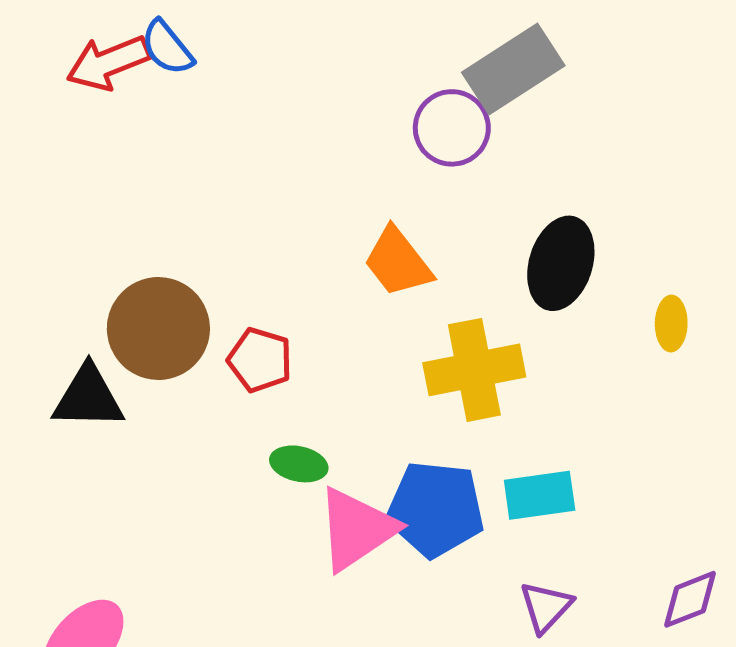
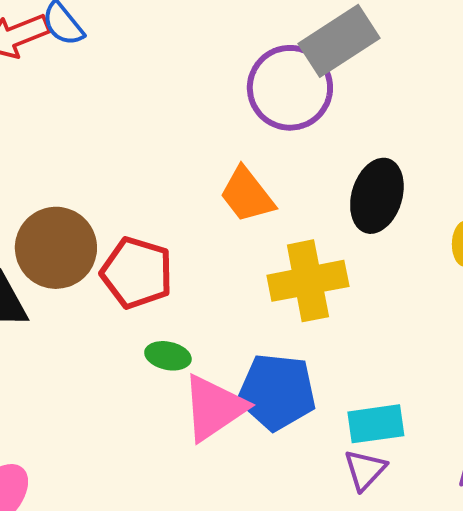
purple circle: (452, 128) -> (290, 88), size x1.4
red pentagon: (260, 360) -> (137, 273), size x1.4
cyan rectangle: (540, 495) -> (376, 424), moved

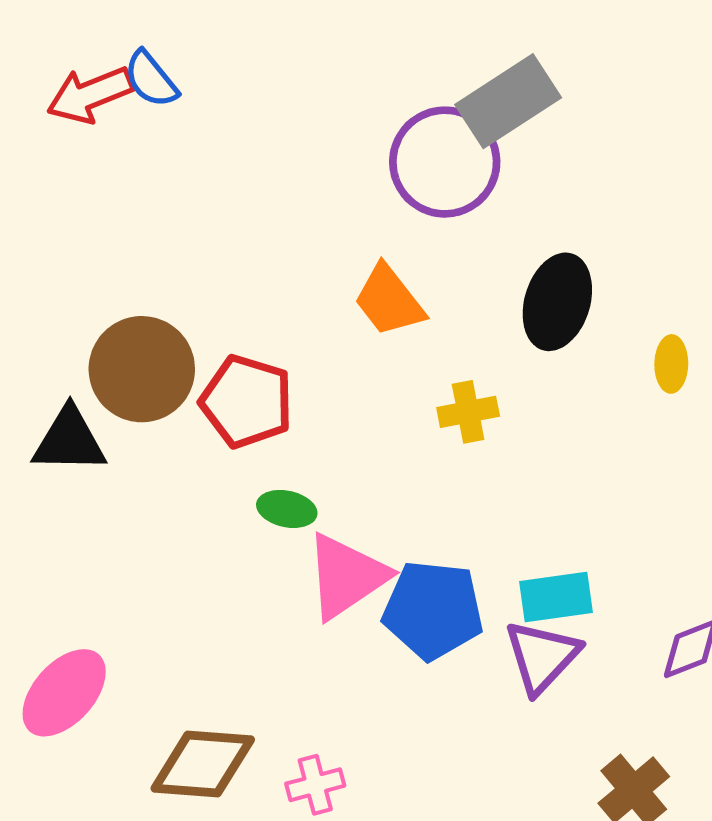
yellow cross: (308, 281) -> (468, 412), size x0.6
blue pentagon: (277, 392) -> (433, 610), moved
purple triangle: (365, 470) -> (542, 657), size x1.4

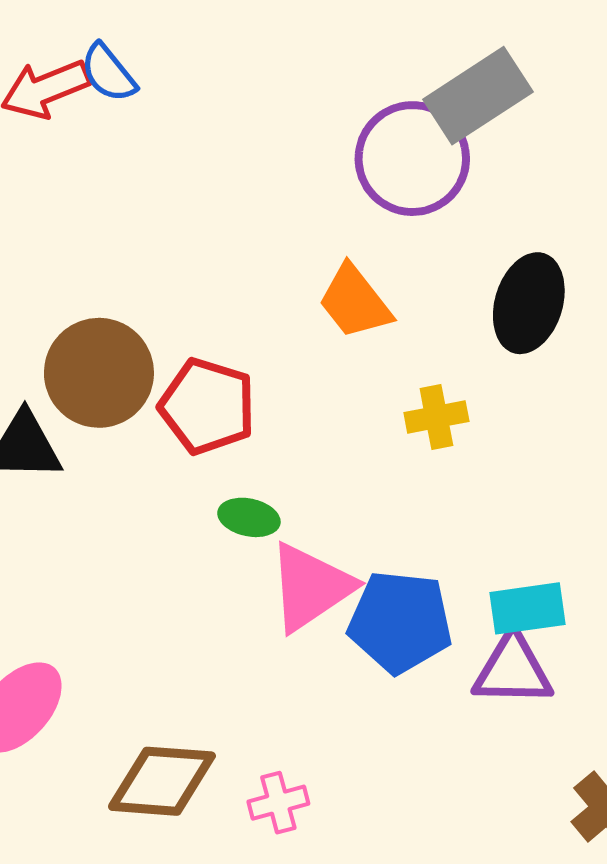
purple triangle: (542, 657) -> (513, 670), turned 48

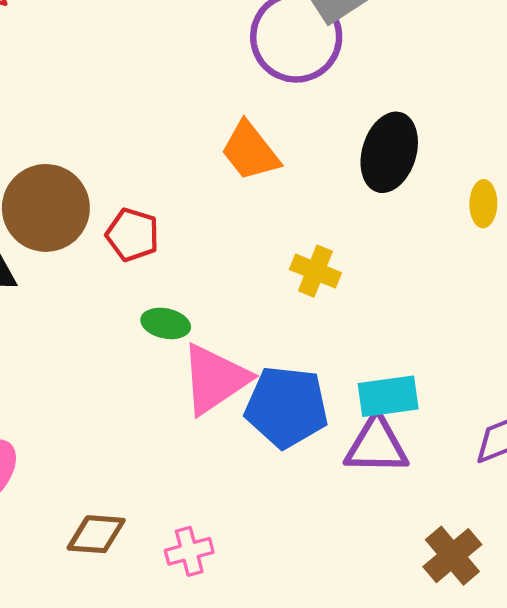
red pentagon: (207, 406) -> (132, 235), size x0.7
yellow cross: (436, 417) -> (315, 271), moved, turned 33
brown diamond: (162, 781) -> (96, 534), size x0.7

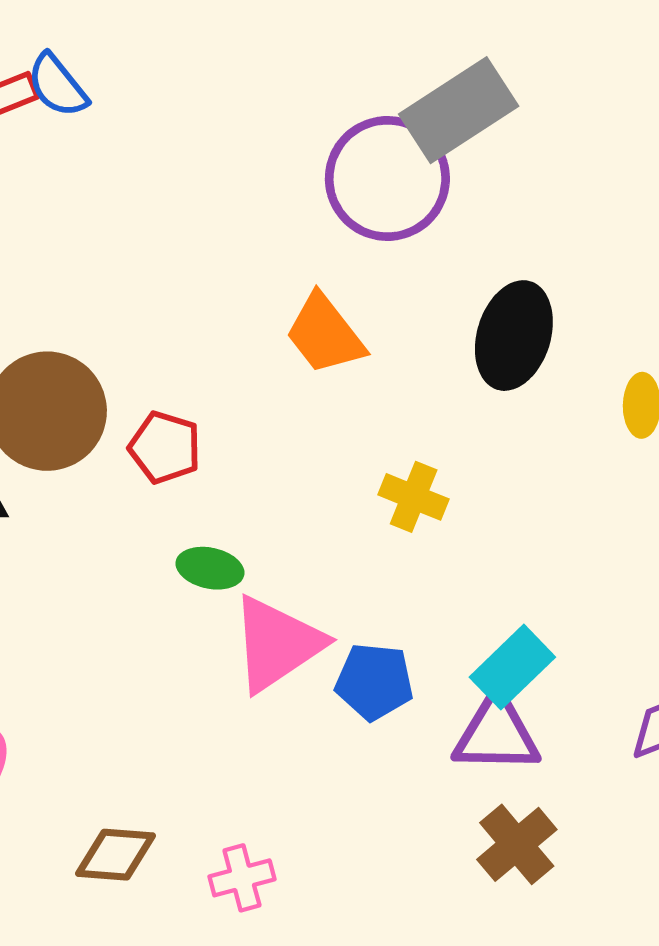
cyan rectangle: (388, 396) -> (512, 667), turned -36
blue pentagon: (287, 407) -> (374, 682), size x0.7
brown cross: (452, 556) -> (517, 844), moved

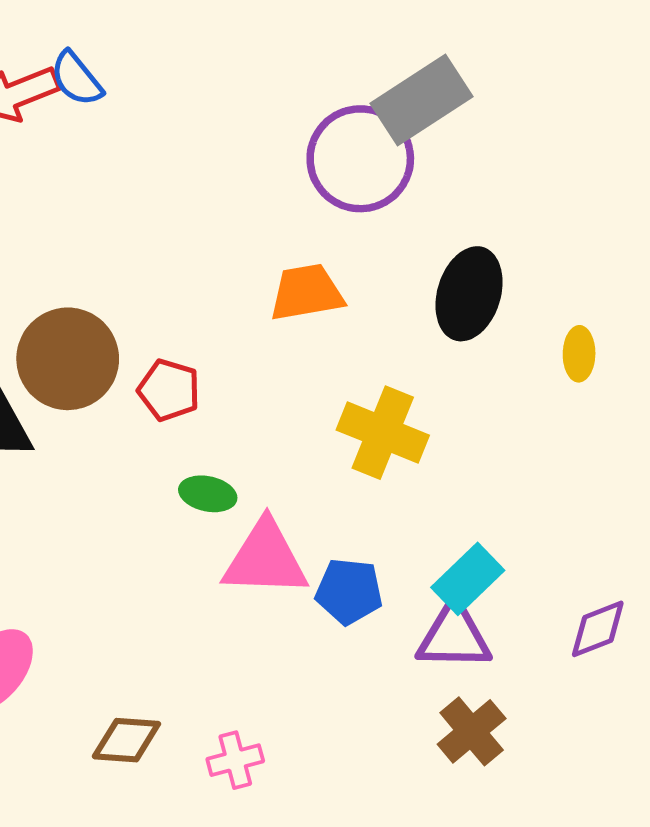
orange trapezoid: (325, 334) -> (306, 293), turned 118
yellow cross: (414, 497) -> (383, 433), size x1.5
pink triangle: (277, 644) -> (265, 559), turned 36

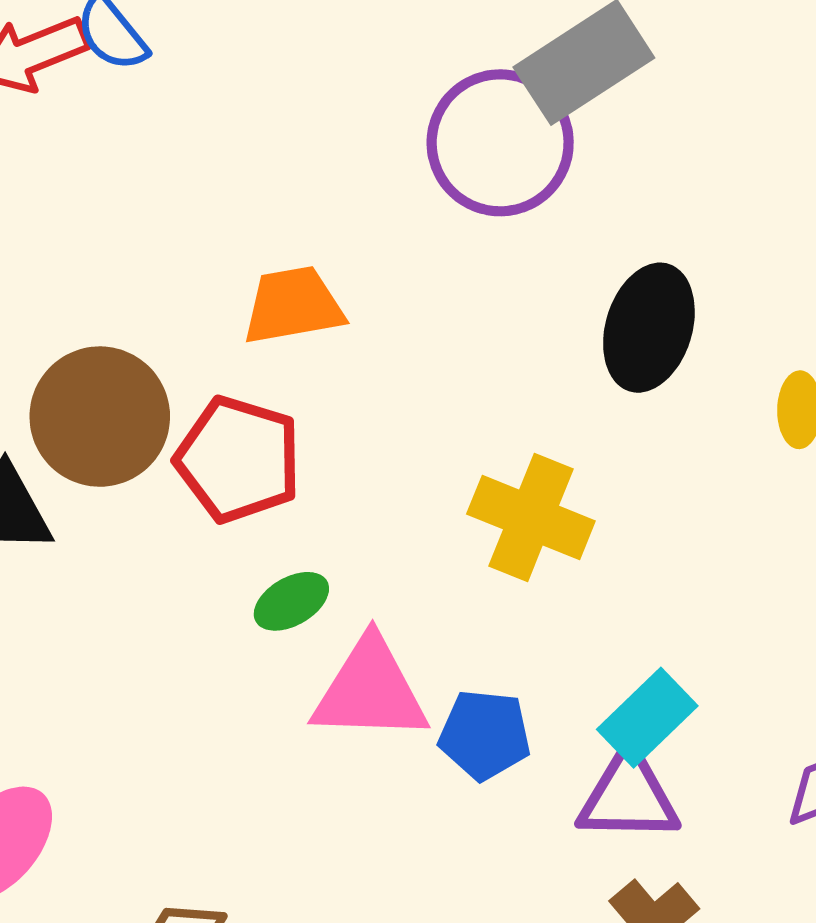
orange trapezoid: (306, 293) -> (293, 305), moved
red pentagon: (169, 390) -> (238, 459), size x1.5
green ellipse: (208, 494) -> (291, 601), turned -42

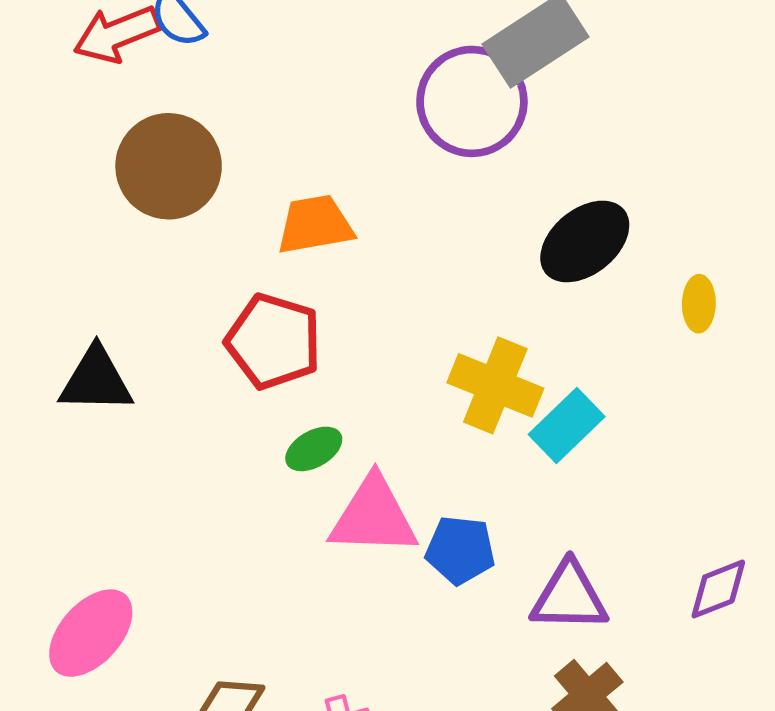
black ellipse: (649, 328) -> (585, 241), turned 34
brown circle: (100, 417) -> (169, 166), moved
cyan rectangle: (647, 718) -> (567, 426), moved

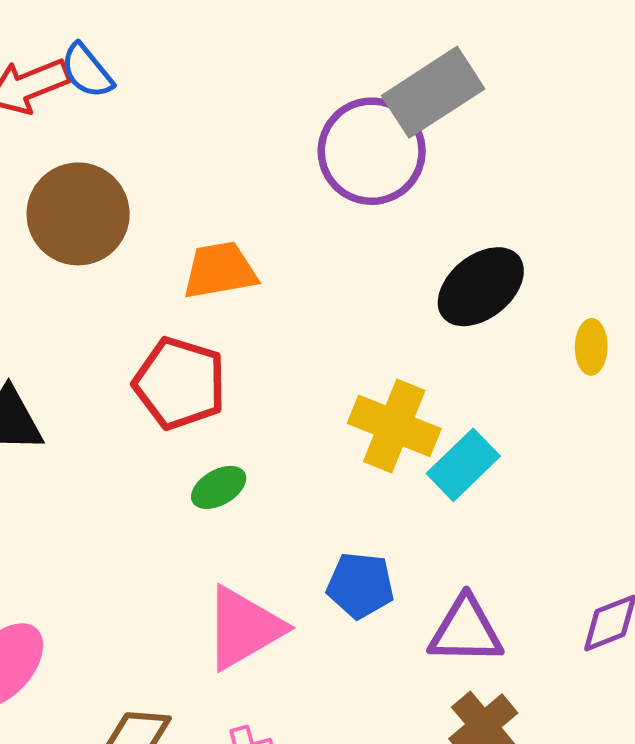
pink triangle: (373, 516) -> (244, 628), moved, turned -32

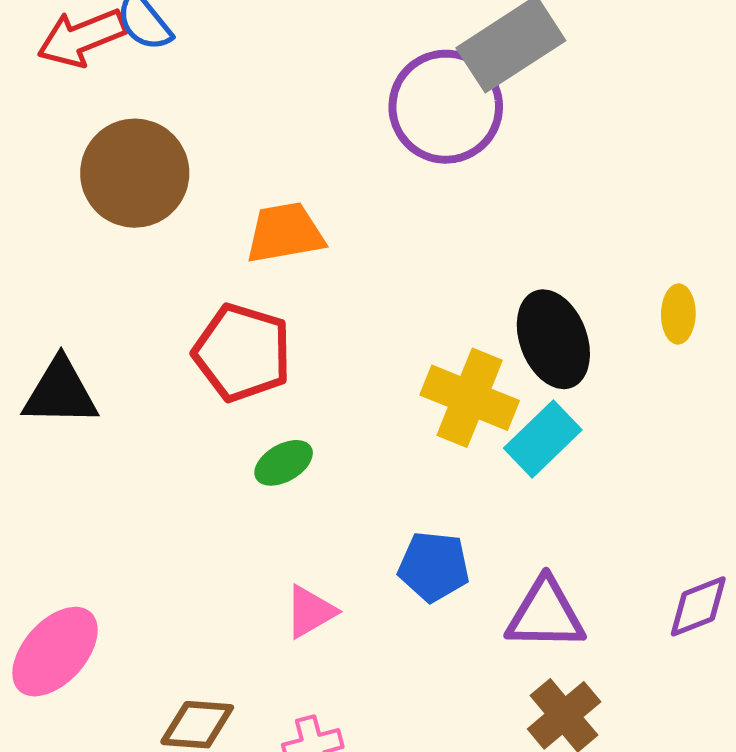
black ellipse: (481, 287) -> (553, 339), moved, turned -72
pink triangle: (244, 628) -> (310, 612), size x0.6

